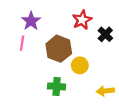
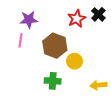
purple star: (31, 21) -> (29, 20), turned 30
black cross: (105, 34) -> (98, 14), moved

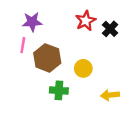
black cross: (98, 14) -> (110, 29), moved
brown hexagon: (55, 46) -> (47, 58), moved

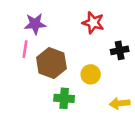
red star: (86, 21) -> (93, 23), turned -30
black cross: (110, 29) -> (120, 50), moved, turned 35

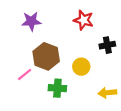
pink line: (25, 49) -> (25, 75), moved, turned 42

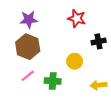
brown hexagon: (46, 56) -> (28, 47), moved
pink line: (25, 75) -> (28, 76), moved

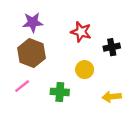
red star: (77, 18) -> (81, 32), moved
pink line: (28, 76) -> (22, 86), moved

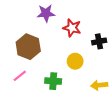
purple star: (33, 22) -> (46, 13), moved

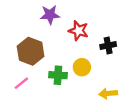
green cross: (53, 81) -> (58, 75), moved

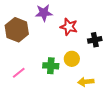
brown hexagon: (31, 51) -> (17, 30), moved
yellow arrow: (108, 93) -> (86, 82), moved

